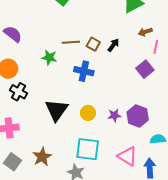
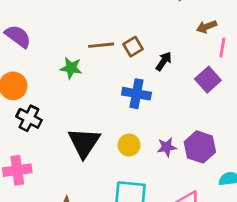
brown square: (93, 44) -> (133, 47), turned 32
black arrow: (113, 45) -> (164, 61), moved
blue cross: (84, 71) -> (136, 94), moved

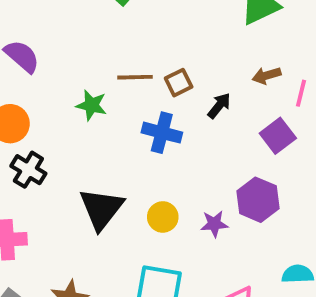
brown arrow: (207, 27) -> (267, 75), moved
blue cross: (136, 94) -> (162, 133), moved
purple hexagon: (200, 147) -> (258, 200), moved

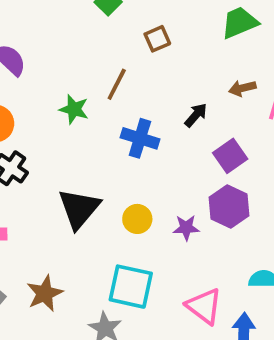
brown line: (135, 77) -> (117, 84), turned -64
brown square: (179, 83) -> (157, 39), moved
purple square: (278, 136) -> (230, 156), moved

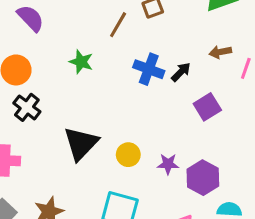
brown line: (117, 84) -> (118, 25), moved
blue cross: (140, 138) -> (149, 69), moved
purple hexagon: (229, 206) -> (203, 178), moved

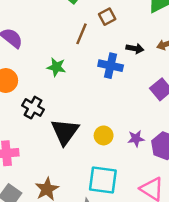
black arrow: (181, 72) -> (135, 49), moved, turned 63
black cross: (27, 107) -> (33, 108), moved

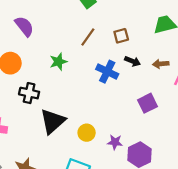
brown square: (107, 17) -> (121, 36), moved
green star: (56, 67) -> (58, 62), turned 30
black cross: (33, 108) -> (29, 93), turned -30

